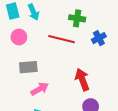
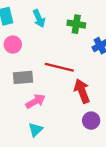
cyan arrow: (33, 12) -> (39, 18), moved
red line: (62, 39) -> (59, 67), moved

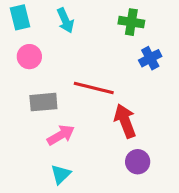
green cross: (76, 24) -> (131, 22), moved

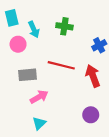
cyan arrow: (65, 21) -> (34, 29), moved
green cross: (131, 22) -> (64, 26), moved
red arrow: (125, 121) -> (93, 76), moved

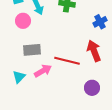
red line: (61, 65) -> (67, 61), moved
cyan triangle: (39, 123) -> (19, 77), moved

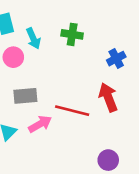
purple circle: (92, 88) -> (108, 160), moved

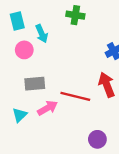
green cross: (72, 34) -> (75, 15), moved
purple circle: (108, 160) -> (97, 139), moved

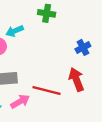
cyan arrow: (42, 34) -> (15, 31), turned 91

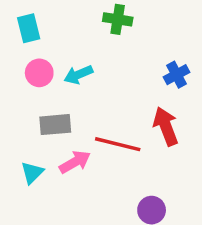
cyan arrow: (15, 31) -> (78, 75), moved

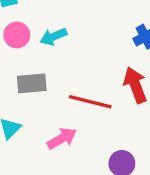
pink arrow: (75, 162) -> (62, 138), moved

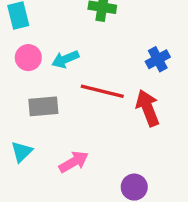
red line: (90, 102) -> (102, 91), moved

